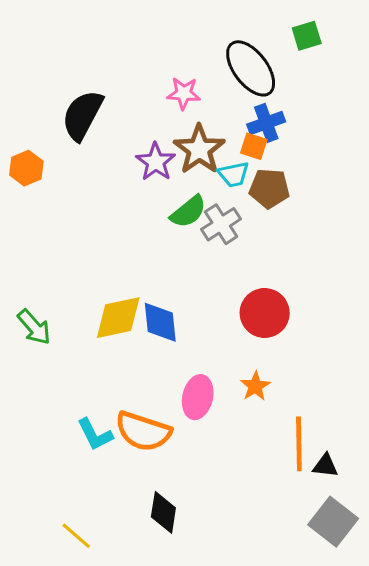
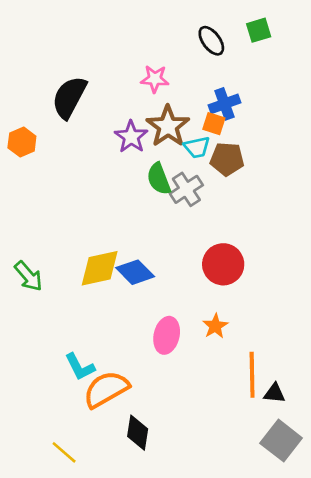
black ellipse: (251, 68) -> (211, 41), moved, size x0.6
green semicircle: (188, 212) -> (159, 179), turned 108
blue diamond: (160, 322) -> (135, 272), turned -39
orange semicircle: (143, 431) -> (106, 389), moved, turned 132

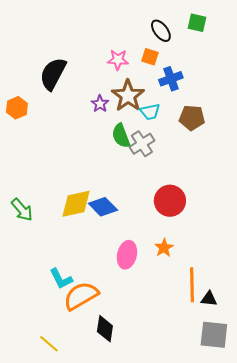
green square: (259, 30) -> (197, 23), turned 30
orange square: (214, 124) -> (150, 57), moved
purple star: (131, 137) -> (100, 104), size x0.7
brown pentagon: (227, 159) -> (192, 118), moved
gray square: (281, 441) -> (214, 335), turned -32

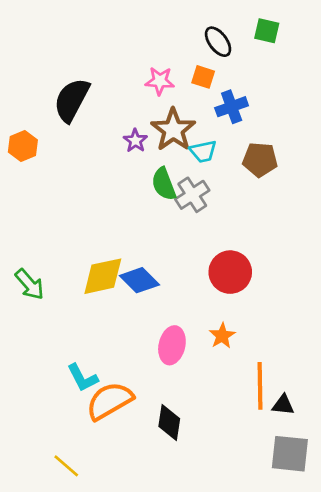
black diamond: (105, 329) -> (169, 423), moved

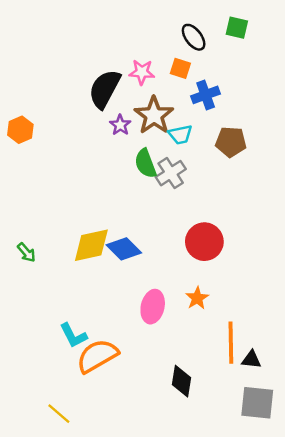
black semicircle: (72, 100) -> (105, 89), moved
green arrow: (30, 284) -> (26, 252), size x0.7
black diamond: (169, 423) -> (182, 381), moved

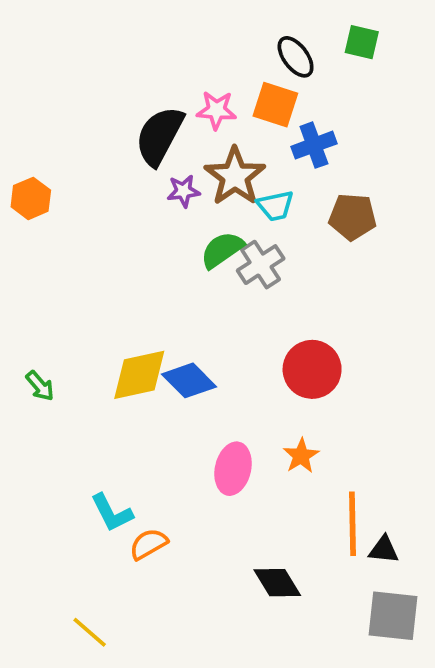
orange square: (180, 68) -> (275, 105), size x1.4
purple star: (120, 125) -> (183, 191), turned 30
green semicircle: (145, 163) -> (222, 250), turned 76
orange semicircle: (97, 356) -> (148, 544), size x0.6
black diamond: (182, 381) -> (277, 583), turned -40

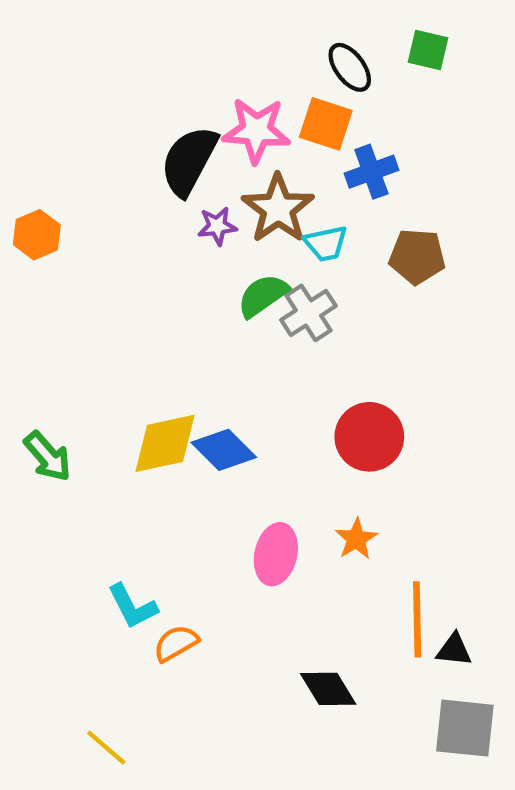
pink star: (216, 110) -> (256, 130), size x1.4
green arrow: (40, 386) -> (48, 456), size x1.4

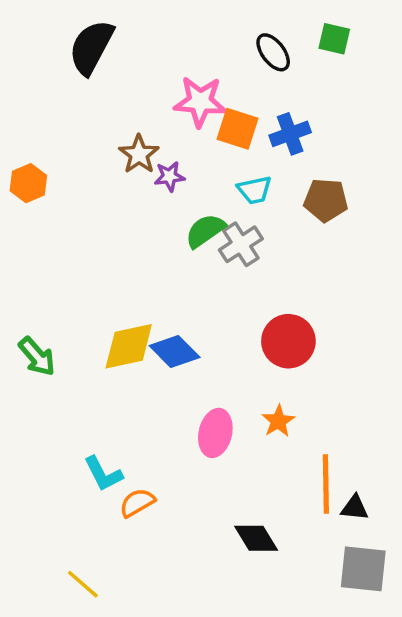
orange square: (326, 124) -> (237, 129), moved
black semicircle: (189, 161) -> (91, 47), moved
brown star: (278, 209) -> (139, 154), moved, size x0.7

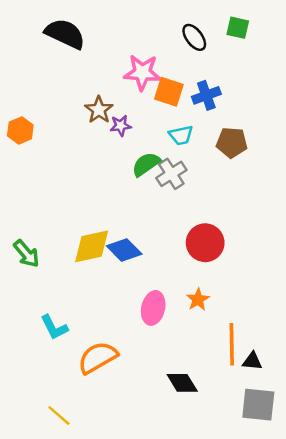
black semicircle: (91, 47) -> (65, 34), turned 87
cyan L-shape: (103, 474) -> (54, 327), moved
orange semicircle: (137, 503) -> (98, 358), size x1.6

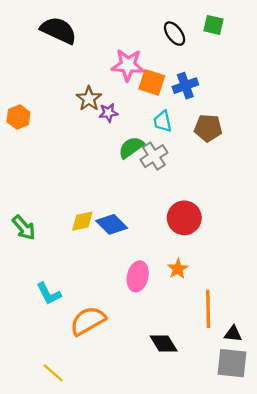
cyan trapezoid: (181, 135) -> (163, 121), turned 90
yellow diamond: (92, 246) -> (82, 221), size x0.7
black triangle: (252, 361) -> (233, 334), moved

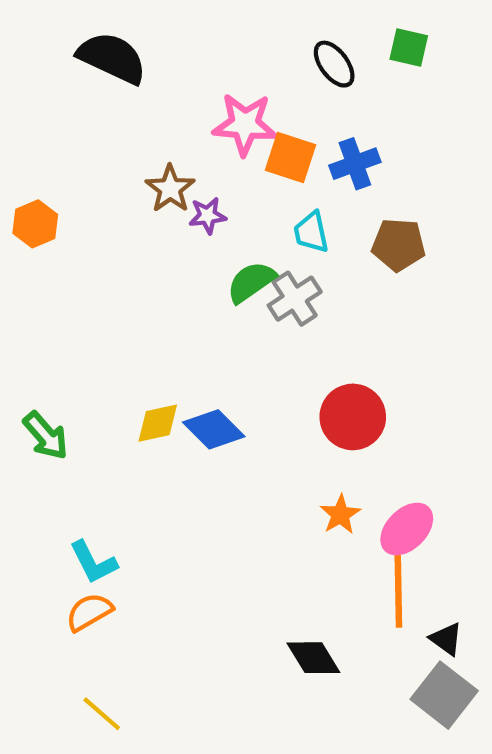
pink ellipse: (138, 276) -> (407, 529), moved, turned 32
orange semicircle: (88, 321) -> (89, 612), moved, size x0.7
black triangle: (233, 334) -> (446, 639), turned 30
gray square: (232, 363) -> (444, 695), turned 32

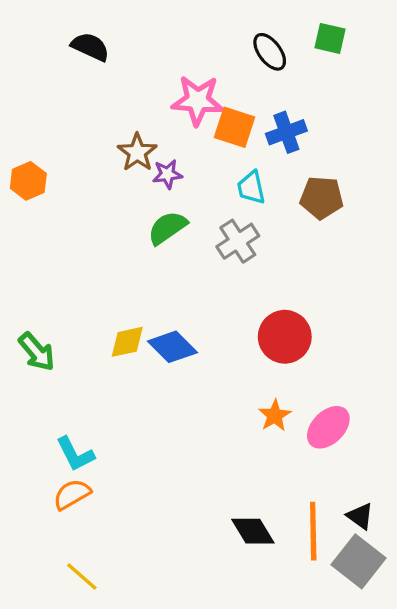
black semicircle: (112, 58) -> (90, 47), size x0.7
green semicircle: (251, 282) -> (167, 228), moved
orange line: (398, 591) -> (313, 531), moved

